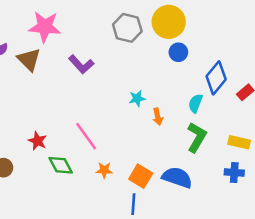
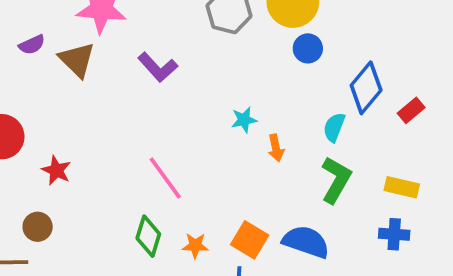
red star: (37, 141) -> (56, 170), moved
green diamond: (61, 165) -> (148, 236), moved, turned 45
orange star: (104, 170) -> (195, 246), moved

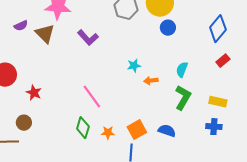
blue diamond: (366, 88) -> (218, 29), moved
orange arrow: (276, 148) -> (151, 81), turned 96
orange square: (250, 240) -> (137, 130), turned 30
blue semicircle: (306, 242) -> (167, 131), size x0.7

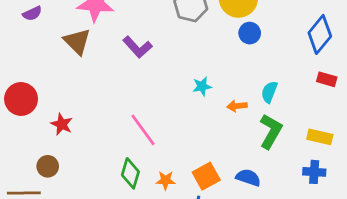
purple semicircle: (21, 26) -> (32, 13), moved
red rectangle: (223, 61) -> (327, 79), turned 56
orange arrow: (151, 81) -> (237, 106), moved

